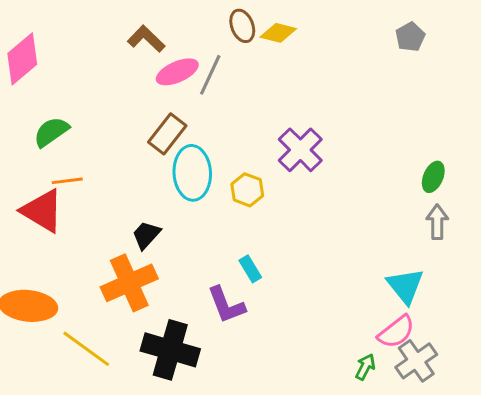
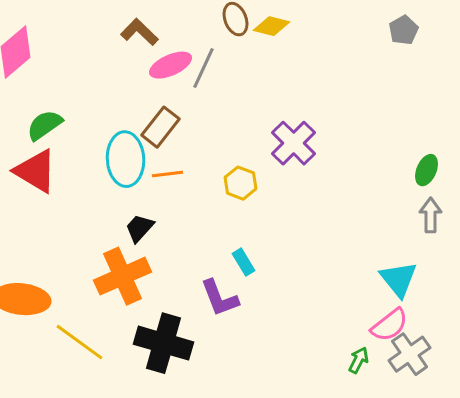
cyan ellipse: (192, 173) -> (126, 159), moved
orange line: (67, 181) -> (168, 174), moved
red triangle: (42, 211) -> (36, 171), moved

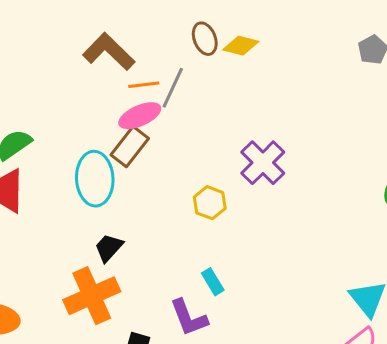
brown L-shape: (140, 32) -> (109, 52), size x1.4
pink ellipse: (171, 65) -> (140, 116), moved
orange line: (168, 174) -> (144, 85), moved

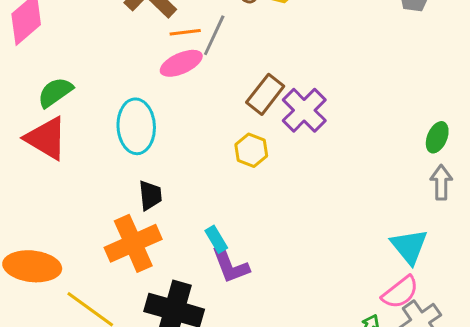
brown rectangle: (130, 147) -> (265, 94), moved
black trapezoid: (109, 248) -> (150, 195), turned 132
cyan rectangle: (213, 282) -> (216, 239), moved

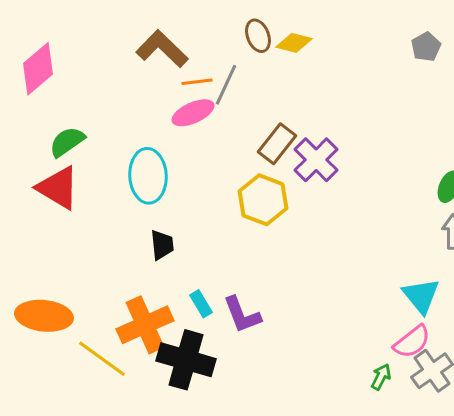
yellow hexagon: (251, 150) -> (263, 200), size x1.5
cyan rectangle: (216, 239) -> (201, 304), moved
orange cross: (133, 243) -> (145, 325), moved

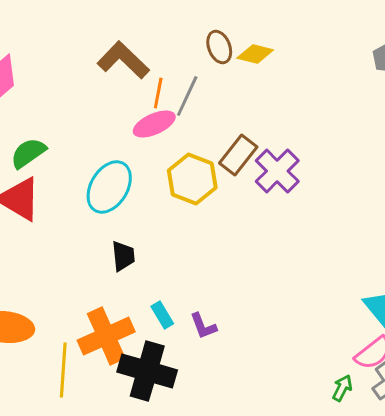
orange line: (197, 82) -> (158, 93), turned -72
cyan ellipse: (148, 176) -> (109, 187), turned 34
yellow hexagon: (263, 200) -> (192, 179), moved
purple L-shape: (242, 315) -> (203, 326), size x0.7
yellow line: (102, 359) -> (63, 370), turned 58

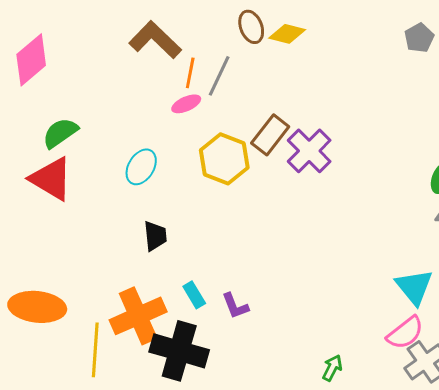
pink ellipse: (154, 124) -> (186, 104), size x0.7
cyan ellipse: (109, 187) -> (141, 167), size x0.7
green arrow: (342, 388) -> (332, 368), moved

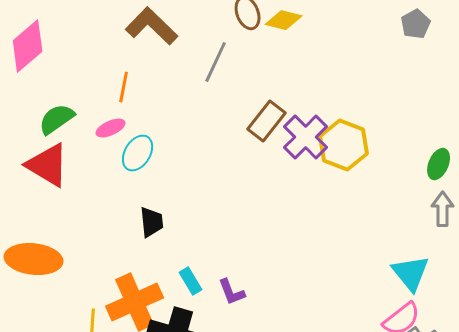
orange line: (190, 73) -> (124, 87), moved
pink ellipse: (186, 104) -> (111, 128), moved
yellow hexagon: (224, 159) -> (344, 145), moved
orange ellipse: (37, 307) -> (34, 259), moved

